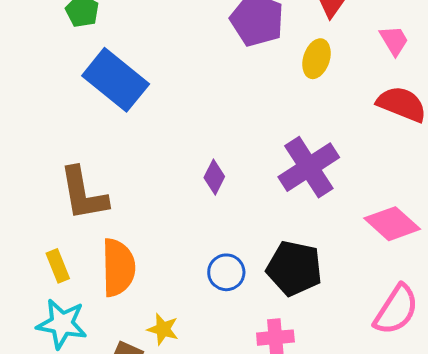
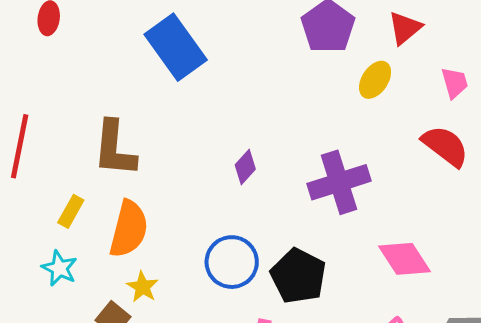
yellow rectangle: (58, 266) -> (71, 211), turned 36
blue circle: (226, 272) -> (232, 262), size x1.4
cyan star: (62, 324) -> (59, 268), size x0.7
yellow star: (163, 329) -> (143, 287), moved

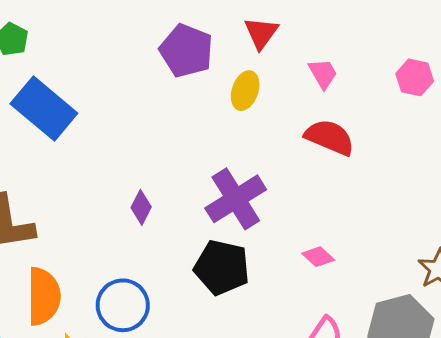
pink diamond: (404, 259) -> (318, 257), size x0.6
blue circle: (232, 262) -> (123, 305), moved
black pentagon: (298, 276) -> (222, 267), moved

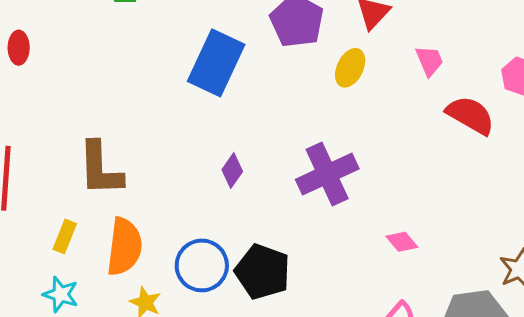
blue rectangle: (44, 109) -> (216, 63), moved, turned 68
red semicircle: (330, 137) -> (470, 115), moved
black pentagon: (222, 267) -> (263, 272), moved

